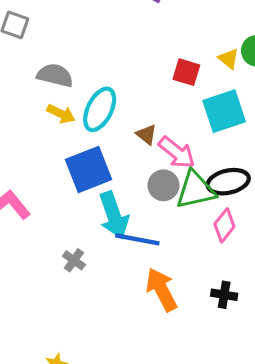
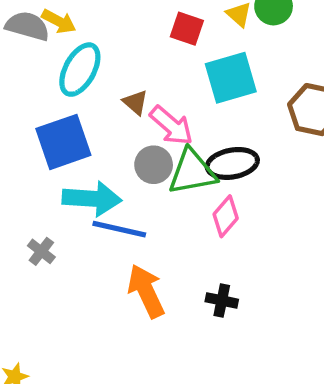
yellow arrow: (61, 114) -> (59, 21), moved
cyan arrow: (114, 215) -> (92, 199), turned -69

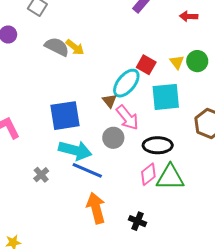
cyan ellipse: (80, 70) -> (126, 83), moved
green triangle: (192, 172) -> (170, 177), moved

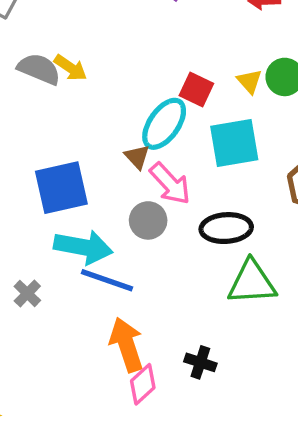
pink diamond: (148, 174) -> (143, 384), moved

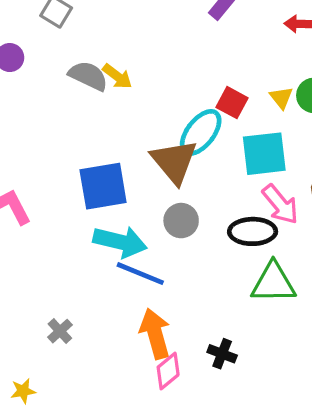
brown triangle: (137, 157) -> (174, 161), size x2.0
pink arrow: (170, 184) -> (280, 204), moved
gray cross: (27, 293) -> (60, 331), moved

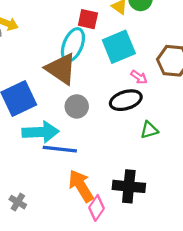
pink arrow: (280, 204) -> (139, 77), size x0.6
green triangle: (273, 283) -> (149, 130), size x0.6
black cross: (222, 354) -> (129, 186), size x1.6

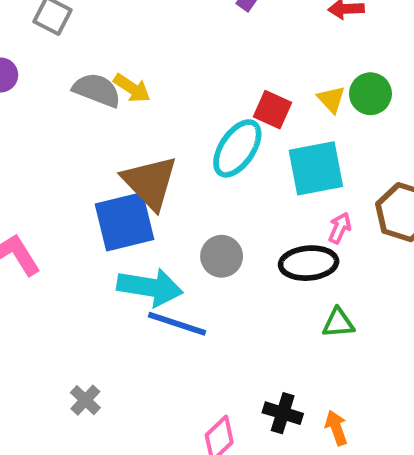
brown triangle: (61, 69) -> (150, 182), moved
pink arrow: (139, 77) -> (340, 228), turned -112
orange arrow: (81, 186) -> (336, 428), moved, size x0.6
black cross: (129, 186) -> (283, 413), size x0.7

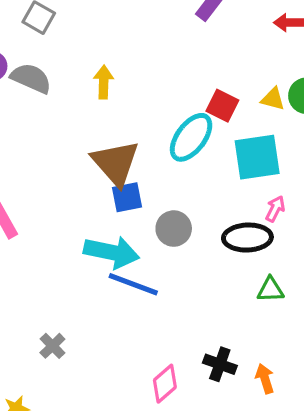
yellow arrow: (132, 88) -> (104, 82), turned -124
gray semicircle: (97, 90) -> (31, 78), moved
yellow triangle: (331, 99) -> (273, 99), turned -35
blue square: (124, 222) -> (127, 197), moved, size x0.6

